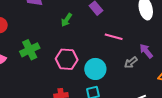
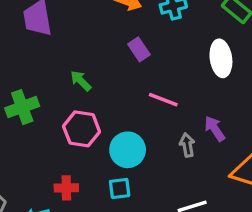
green arrow: (67, 20) -> (81, 81), moved, turned 96
gray arrow: (131, 62) -> (187, 145), turned 112

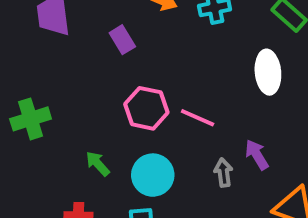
purple rectangle: (139, 49) -> (122, 40), moved
green arrow: (81, 81) -> (98, 164), moved
pink hexagon: (82, 129) -> (146, 108), moved

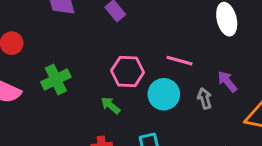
pink hexagon: (146, 108) -> (128, 72), moved
cyan circle: (153, 175) -> (164, 94), moved

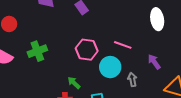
gray arrow: (205, 98) -> (132, 80), moved
green arrow: (110, 105) -> (74, 83), moved

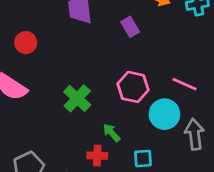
green cross: (37, 51) -> (77, 98), moved, turned -30
gray arrow: (132, 80) -> (194, 134), size x1.5

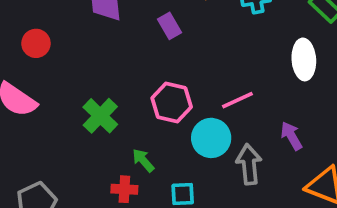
pink line: (184, 84) -> (237, 100), turned -50

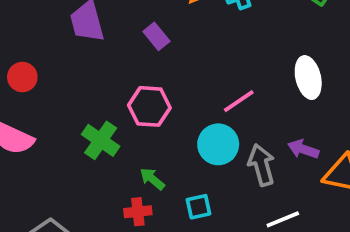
white ellipse: (304, 59) -> (308, 78), moved
pink hexagon: (172, 103) -> (149, 106), moved
purple arrow: (291, 136) -> (303, 149), moved, turned -32

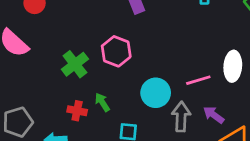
pink line: (239, 101) -> (198, 80), moved
red cross: (138, 212) -> (77, 111), moved

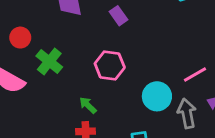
green cross: (75, 64) -> (49, 61), moved
green arrow: (102, 102) -> (88, 105), moved

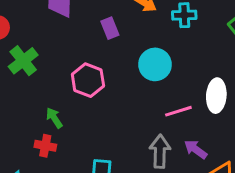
cyan circle: (157, 96) -> (155, 64), moved

